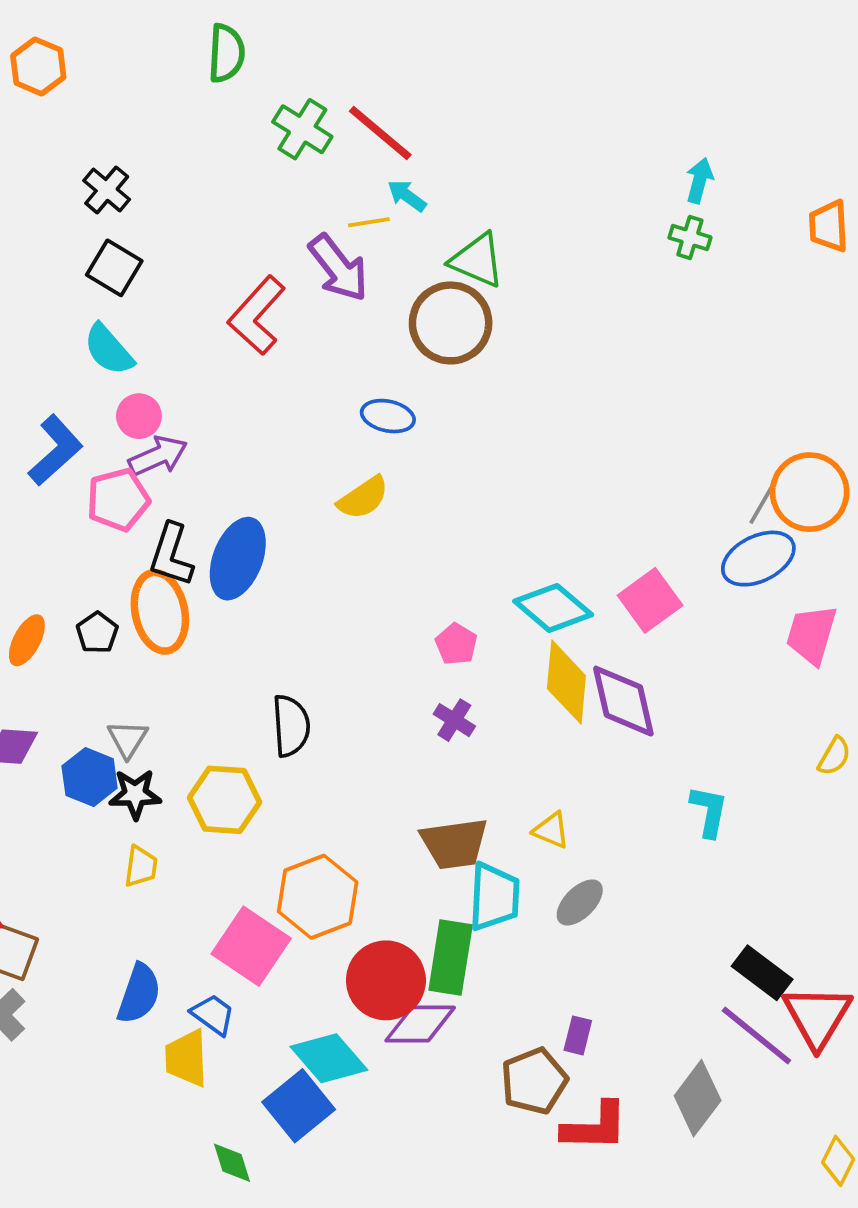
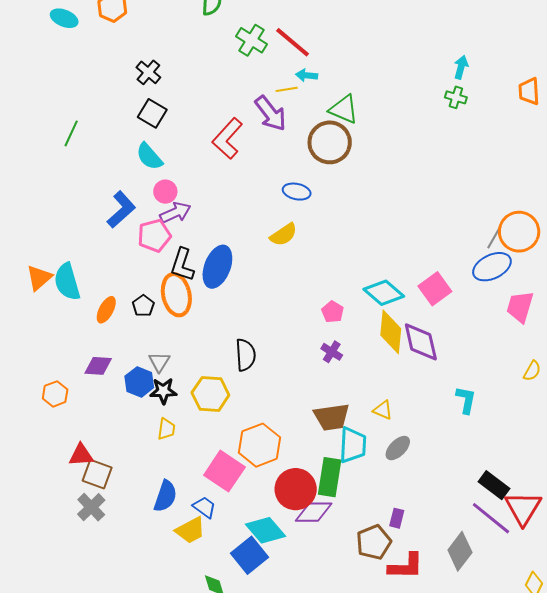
cyan arrow: (407, 196) -> (307, 75), turned -30
yellow trapezoid: (186, 1058) -> (190, 530), turned -116

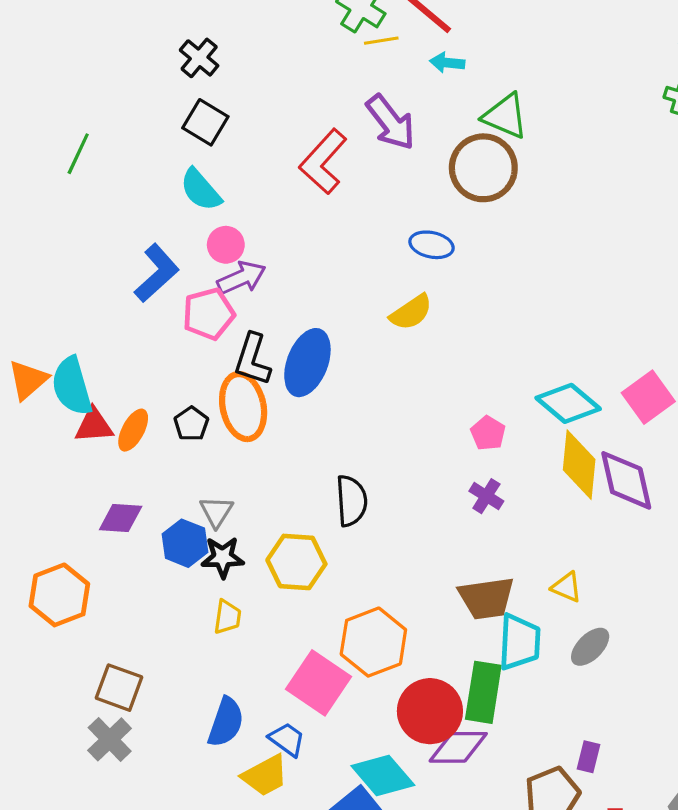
yellow line: (287, 89) -> (381, 41), moved
orange hexagon: (55, 394) -> (59, 595), moved, size x1.5
red triangle: (81, 455) -> (94, 425), moved

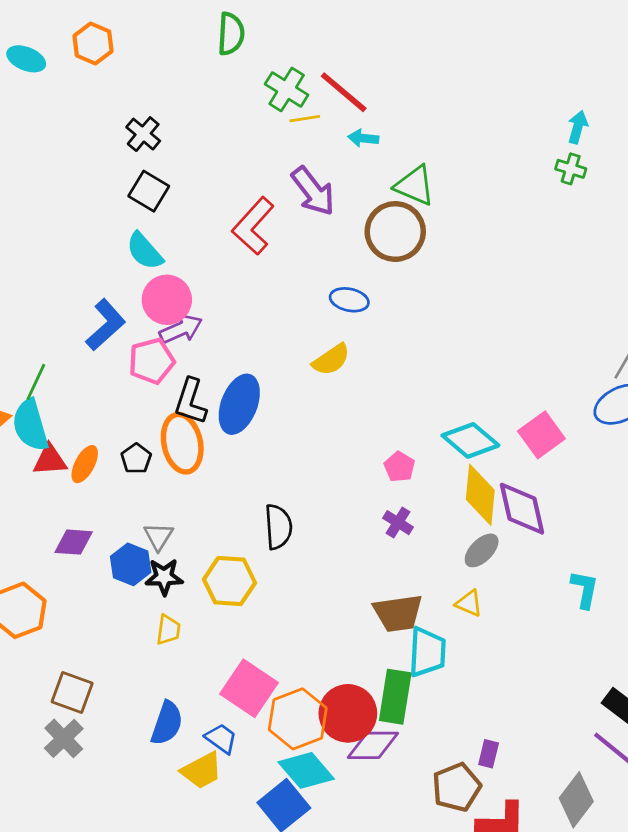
green line: (78, 154) -> (36, 382), moved
pink circle: (226, 245) -> (167, 300), size x1.5
orange hexagon: (373, 642) -> (298, 719), moved
gray ellipse: (590, 647) -> (482, 550), moved

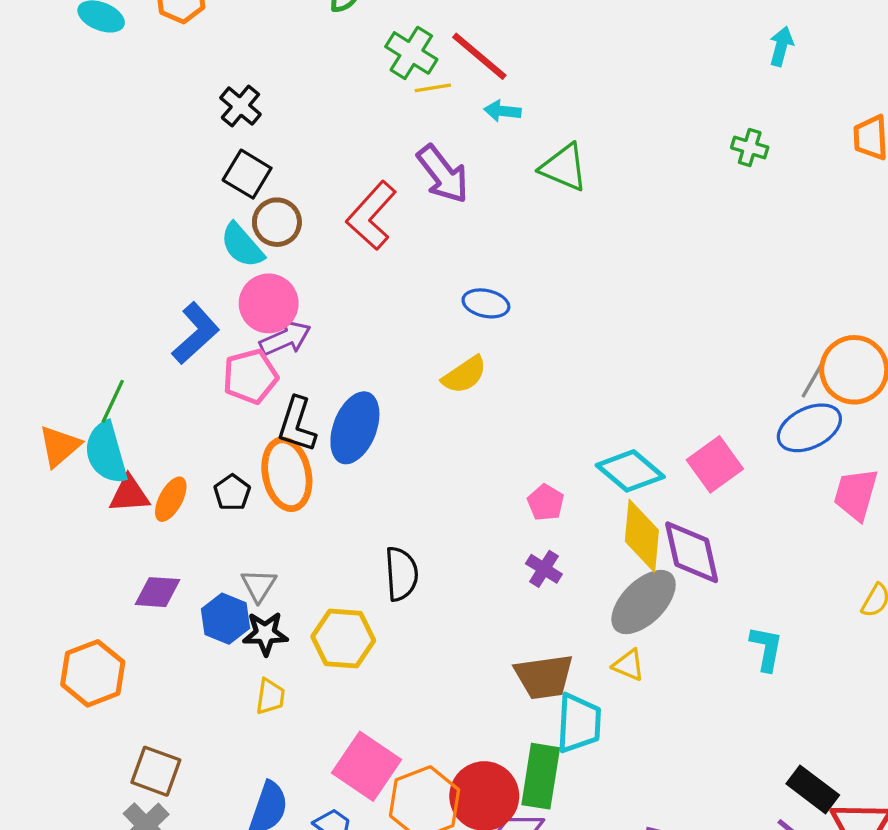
cyan arrow: (578, 127) -> (781, 46), moved
brown circle: (395, 232) -> (277, 222), moved, size x0.7
gray ellipse: (482, 550) -> (644, 602), size x1.6

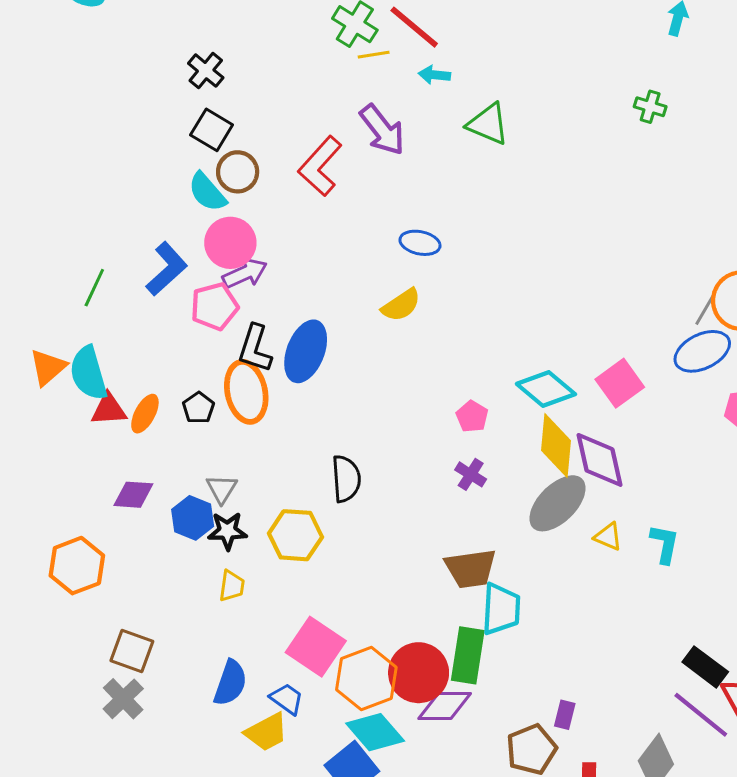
green line: (113, 401) -> (94, 288), moved
yellow triangle: (629, 665) -> (608, 537), moved

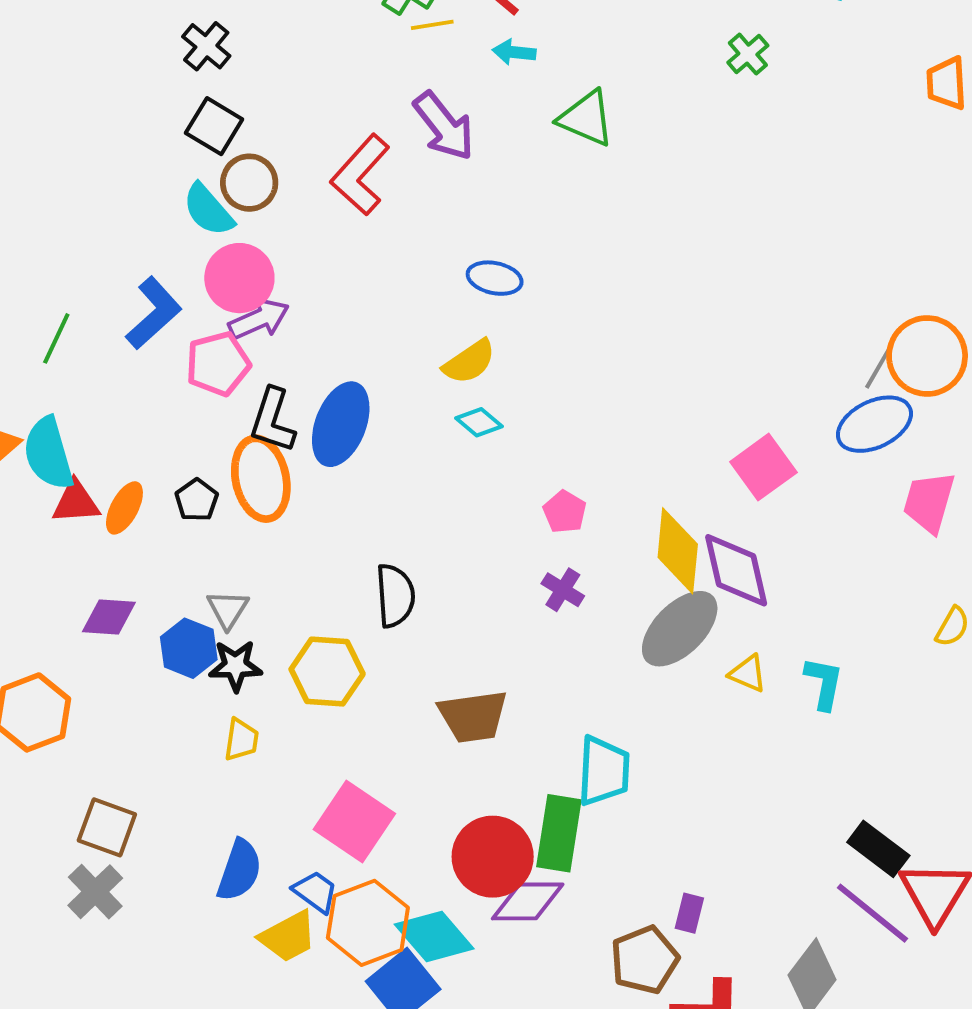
green cross: (650, 107) -> (748, 54), moved, turned 32
cyan diamond: (546, 389) -> (479, 422), moved, size x0.6
brown trapezoid: (471, 568) -> (473, 716), moved
orange hexagon: (366, 679) -> (368, 923), moved

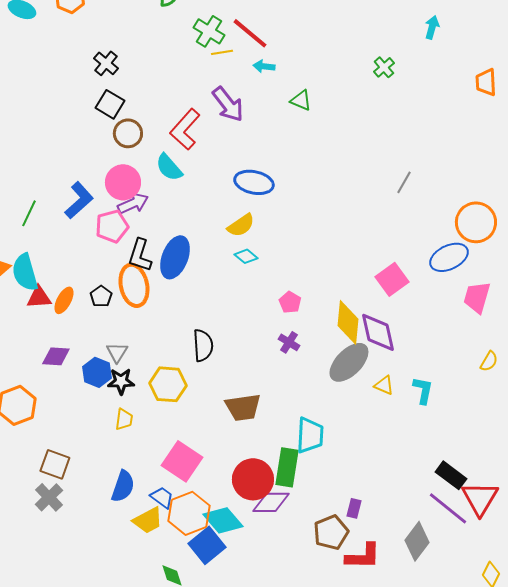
green triangle: (586, 118) -> (301, 100), size x0.7
cyan semicircle: (208, 210) -> (169, 167), moved
blue ellipse: (495, 278) -> (254, 182), size x1.4
gray line: (878, 368) -> (404, 182), moved

